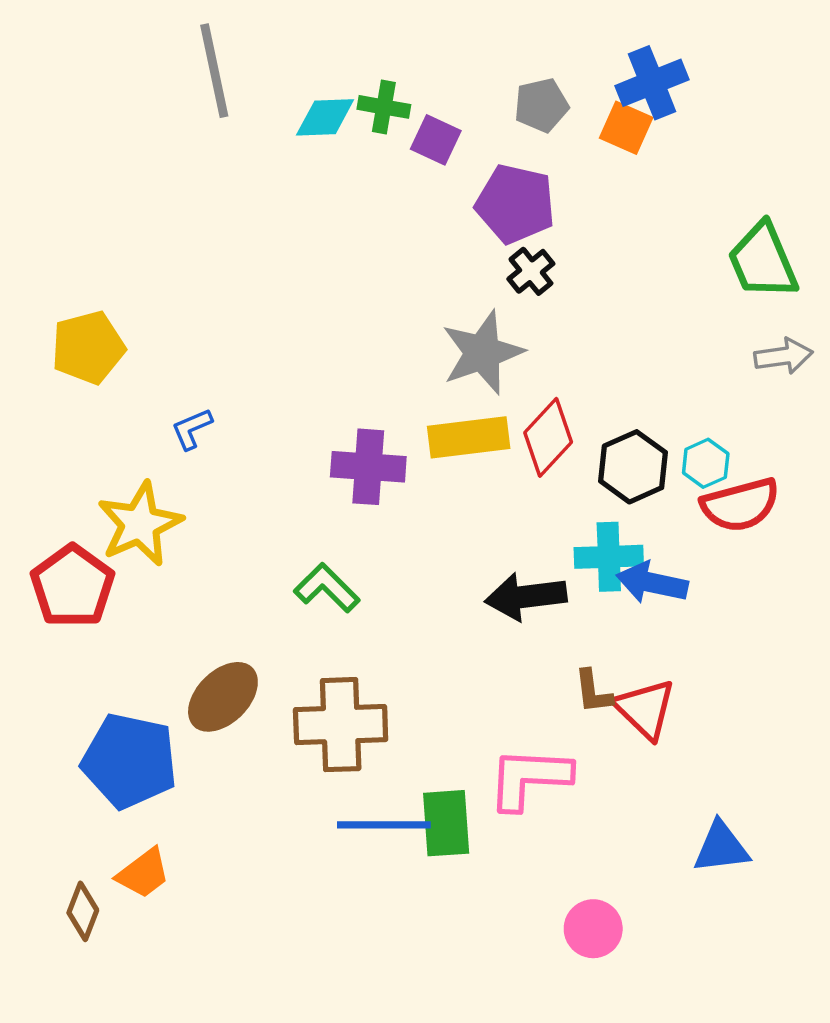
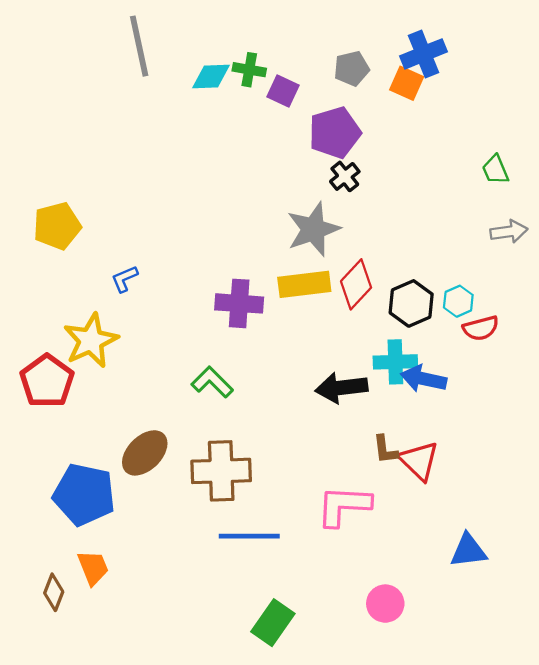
purple pentagon: (515, 204) -> (335, 133), turned -30
green trapezoid: (763, 261) -> (495, 170), size x0.6
red semicircle: (740, 505) -> (481, 328), size x0.7
green rectangle: (446, 823) -> (273, 623), moved, turned 39
orange trapezoid: (143, 873) -> (93, 568), turned -75

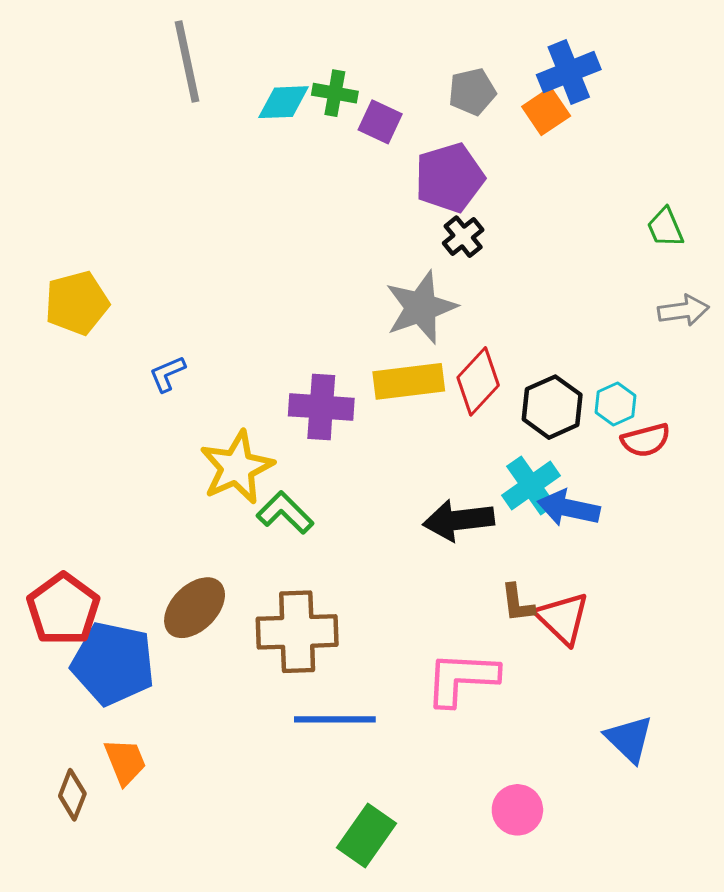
orange square: (407, 83) -> (546, 111), turned 32
yellow star: (91, 341) -> (237, 467), moved
cyan cross: (395, 362) -> (531, 485), turned -33
red pentagon: (47, 381) -> (63, 609), moved
blue triangle: (468, 551) -> (629, 739), turned 51

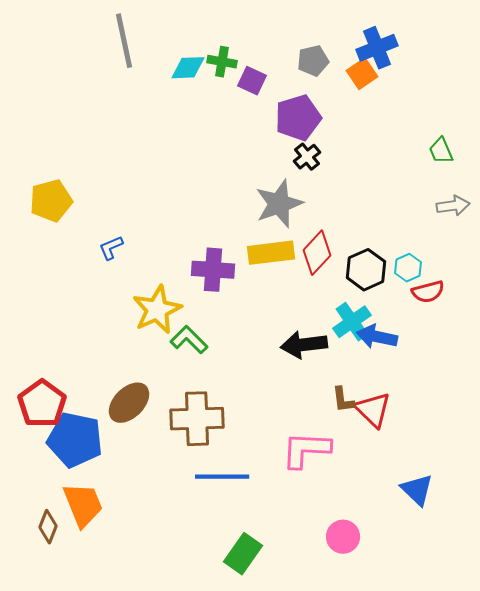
orange trapezoid: (125, 762) -> (83, 505), size x1.4

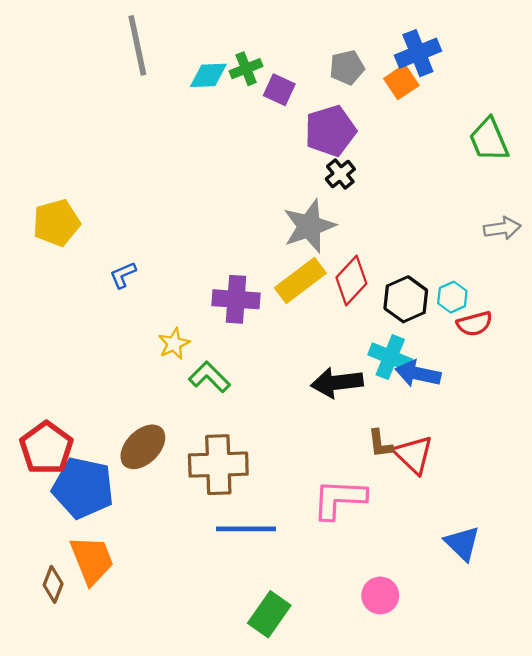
green cross: (222, 62) -> (246, 69), turned -32
green trapezoid: (441, 151) -> (489, 140), moved, size x1.5
yellow rectangle: (271, 253) -> (300, 280), turned -30
yellow star: (157, 310) -> (174, 344), size x0.6
cyan cross: (352, 322) -> (390, 357), turned -33

